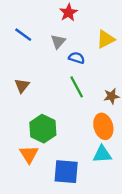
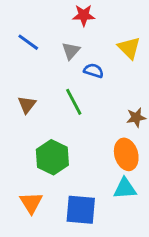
red star: (68, 13) -> (84, 15), turned 30
yellow triangle: (106, 39) -> (129, 48), turned -48
green line: (77, 87) -> (74, 102), moved
orange triangle: (29, 154) -> (31, 203), moved

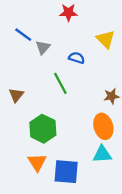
gray triangle: (71, 51) -> (43, 47), moved
brown triangle: (27, 105) -> (16, 95), moved
orange triangle: (31, 203) -> (37, 162), moved

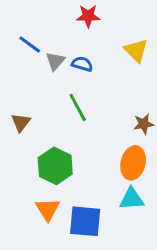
blue semicircle: (77, 58) -> (82, 64), moved
orange ellipse: (103, 126) -> (133, 163), turned 30

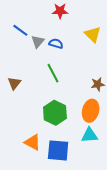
green hexagon: (55, 166) -> (55, 113), moved
orange triangle: (48, 209) -> (33, 142), turned -30

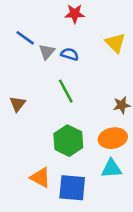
orange ellipse: (91, 111) -> (113, 138), turned 65

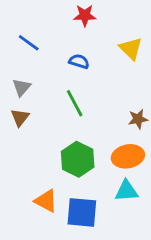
gray triangle: (47, 52) -> (21, 87), moved

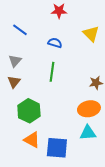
green line: (75, 103) -> (52, 72), turned 36
green hexagon: (78, 159) -> (29, 111), moved

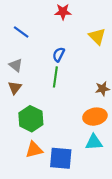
blue semicircle: (55, 43) -> (59, 55), moved, turned -80
gray triangle: (15, 61) -> (16, 65), turned -32
orange triangle: (32, 140) -> (34, 150), turned -42

